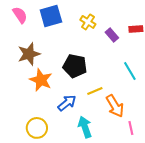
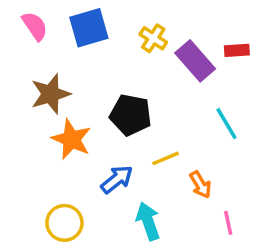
purple rectangle: (112, 35) -> (195, 61), size x1.6
orange arrow: (115, 106) -> (200, 185), size x0.7

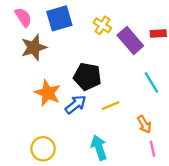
brown star: (51, 94) -> (34, 47), moved
blue arrow: (117, 179) -> (76, 104), moved
orange arrow: (200, 185) -> (144, 124), moved

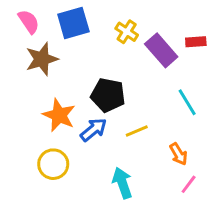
yellow circle: (43, 149) -> (53, 164), moved
pink line: (152, 149) -> (189, 184), turned 49

